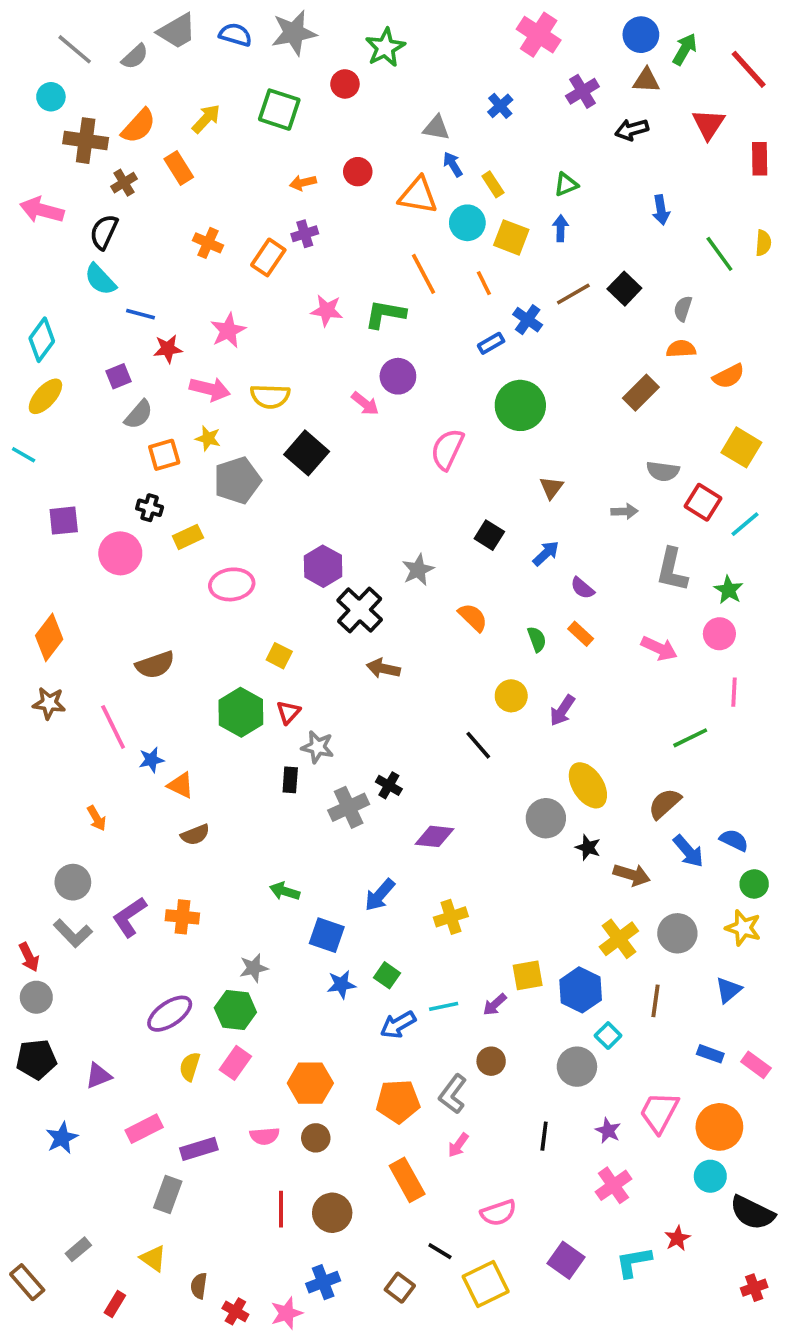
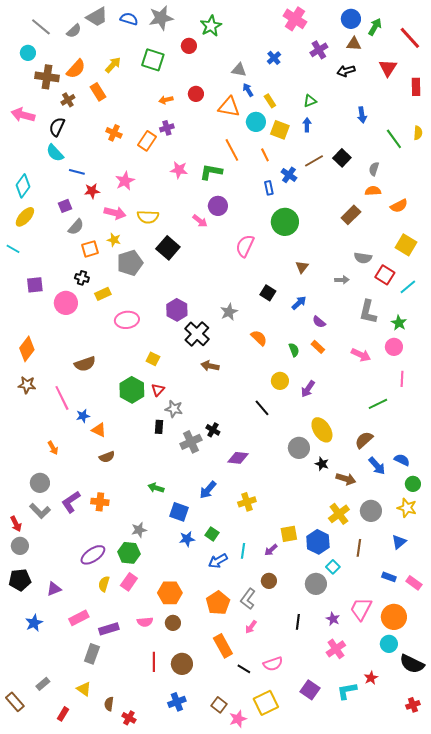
blue rectangle: (491, 343) -> (269, 188), turned -72
cyan line: (444, 1006) -> (243, 551), turned -70
orange pentagon: (398, 1101) -> (218, 603), turned -30
black line: (440, 1251) -> (244, 669), moved
pink star: (287, 1313) -> (238, 719), moved

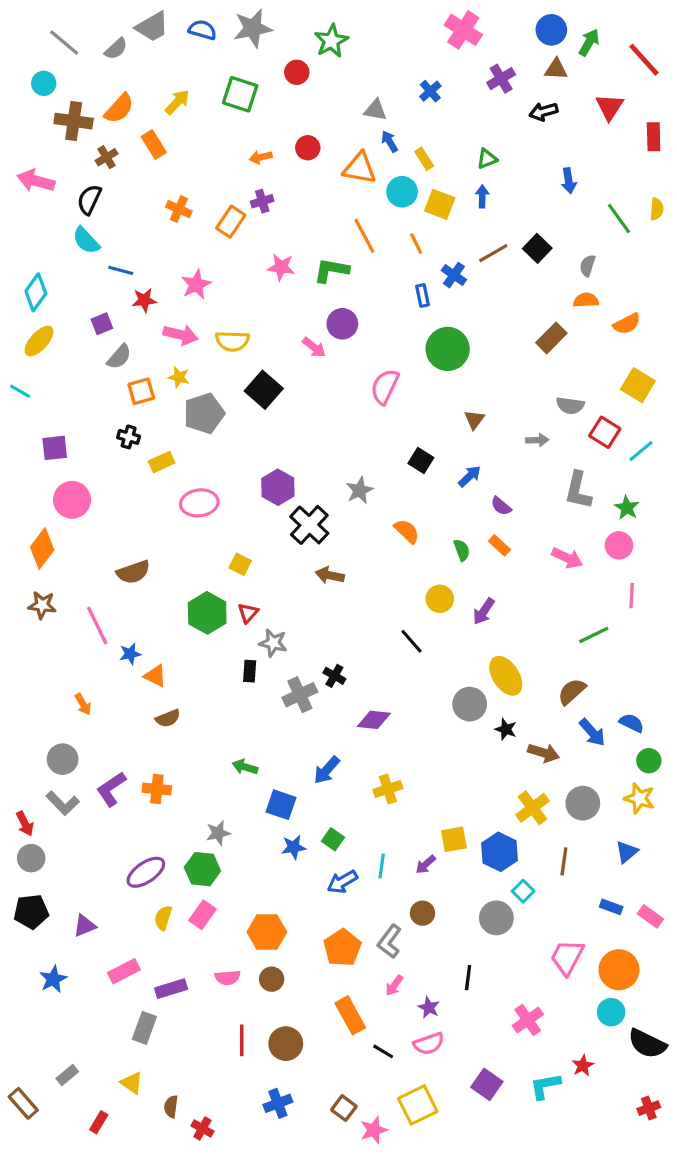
pink circle: (66, 303) -> (72, 500), moved
purple star: (333, 619) -> (429, 1007), moved

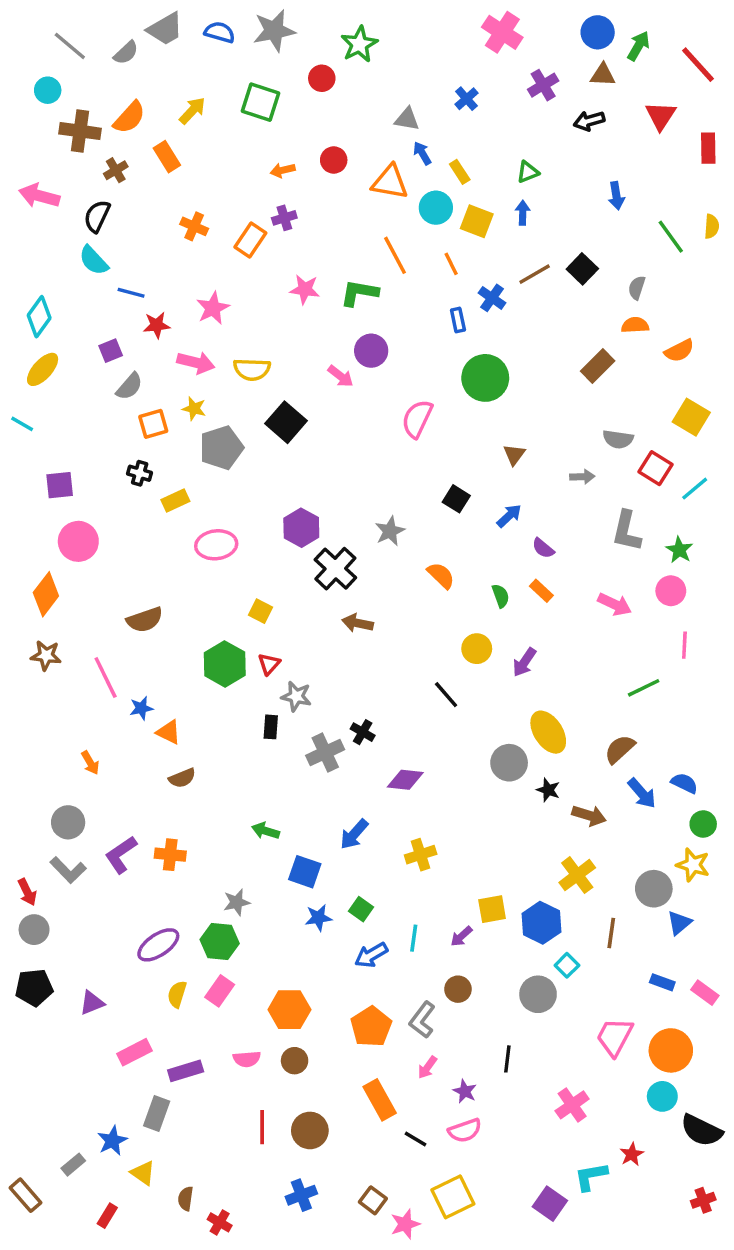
gray circle: (583, 803) -> (654, 889), moved
blue star: (53, 979) -> (112, 1141), moved
purple square: (487, 1084) -> (550, 1204), moved

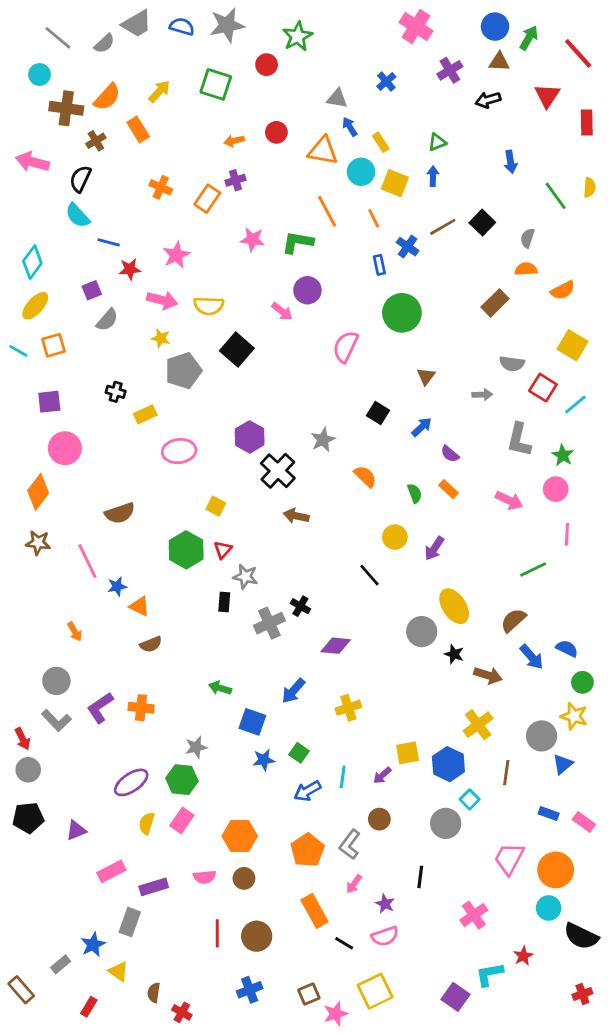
orange square: (153, 424) -> (54, 345), moved
brown square: (373, 1200) -> (309, 994), turned 30

